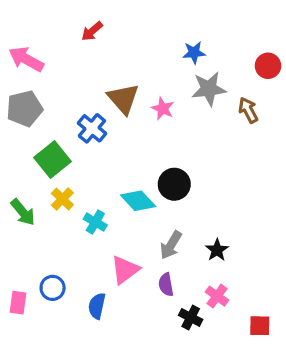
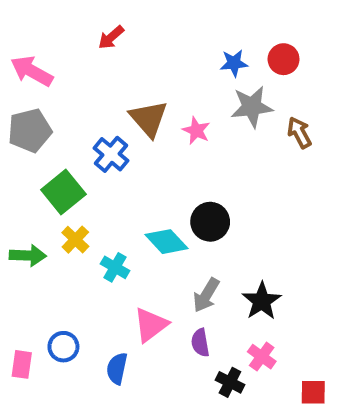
red circle: (268, 66) -> (284, 59), moved
green arrow: (23, 212) -> (28, 255), turned -48
black star: (217, 250) -> (262, 301), size x1.4

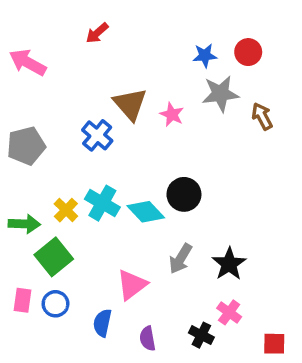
gray pentagon: (30, 131) -> (26, 146), moved
green square: (63, 192) -> (54, 257), moved
cyan cross: (115, 267) -> (102, 203), moved, size x1.4
purple semicircle: (200, 343) -> (148, 338), moved
pink rectangle: (22, 364) -> (23, 300), moved

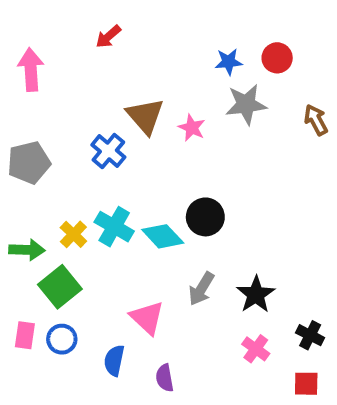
pink arrow: (28, 62) -> (31, 70), turned 57
brown arrow: (262, 116) -> (316, 120), moved
pink triangle: (132, 285) -> (147, 318), turned -40
black cross: (201, 335) -> (310, 335), moved

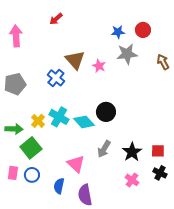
purple semicircle: (165, 378) -> (85, 195), size x1.5
red square: (306, 384) -> (158, 151), moved

